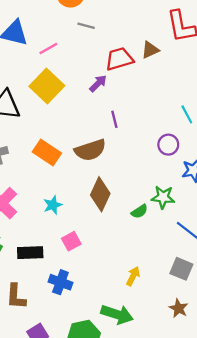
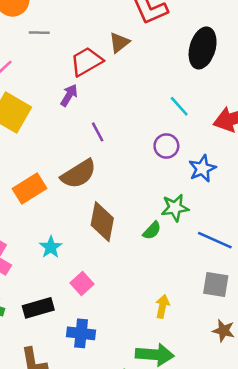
orange rectangle: (47, 152) -> (30, 189), turned -52

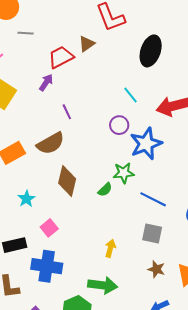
blue star: (202, 169) -> (146, 144), size x1.5
blue cross: (81, 333) -> (47, 266), size x1.4

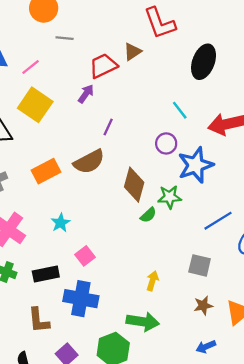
purple line: (67, 112) -> (108, 127), turned 49
brown diamond: (67, 181) -> (134, 185), moved
blue line: (153, 199) -> (218, 221), moved, turned -60
brown star: (156, 269) -> (203, 305), turned -30

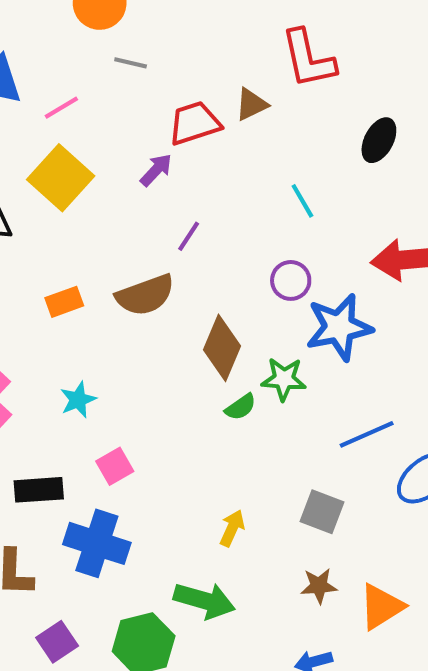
black ellipse: (204, 62) -> (379, 140), size x0.7
cyan line: (180, 110) -> (302, 201), moved
orange rectangle: (46, 171) -> (64, 302), size x0.7

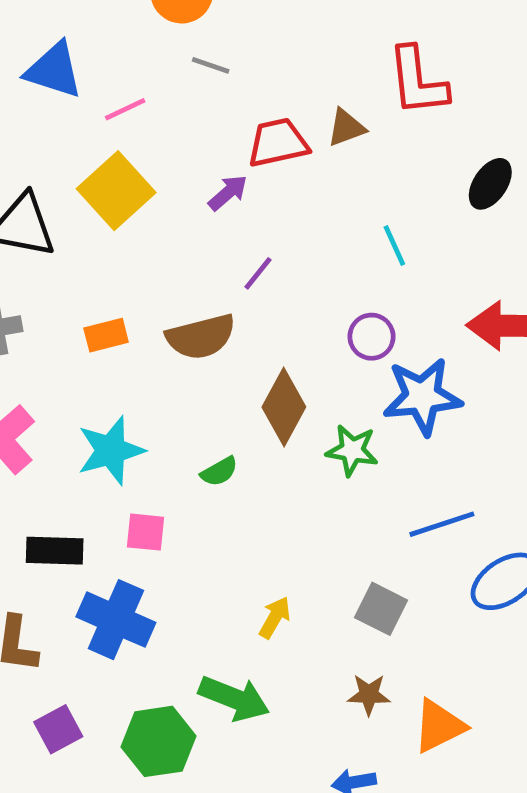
cyan star: (78, 400) -> (111, 451), size x1.6
green semicircle: (241, 407) -> (219, 472), moved
pink square: (115, 466) -> (146, 532), turned 30

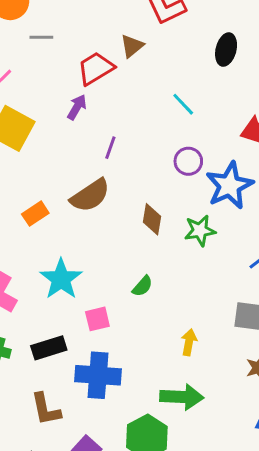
brown diamond: (284, 407) -> (152, 219), size x0.7
green semicircle: (219, 472) -> (142, 286), moved

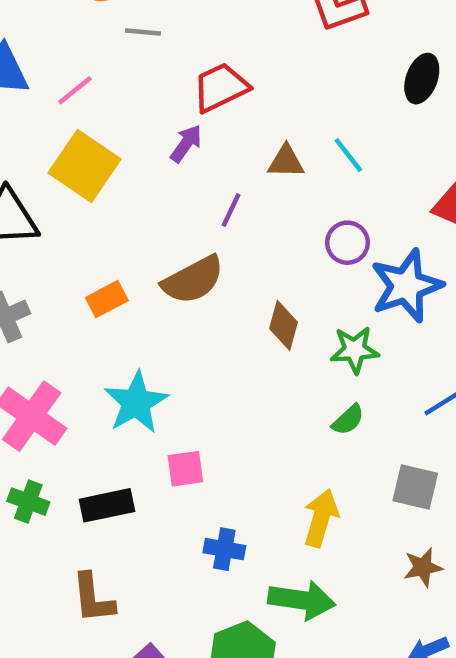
brown triangle: (132, 46) -> (286, 162), moved, turned 35
green semicircle: (142, 286) -> (348, 420), moved
yellow arrow: (189, 342) -> (321, 518), size x1.4
blue cross: (98, 375) -> (224, 549), moved, size x0.6

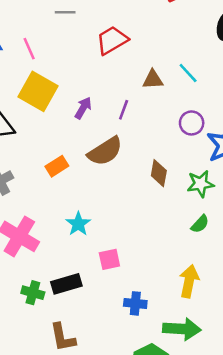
pink line: (75, 90) -> (29, 49), turned -70
purple arrow: (186, 144) -> (83, 108), moved
cyan star: (136, 402) -> (78, 224), size x0.7
green cross: (28, 502) -> (33, 293), moved

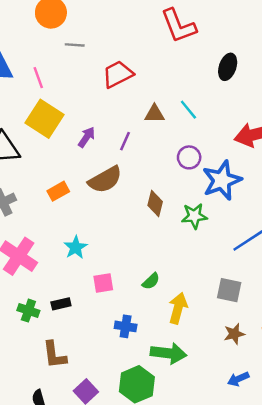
green semicircle: (200, 224) -> (151, 281), moved
black rectangle: (66, 284) -> (61, 304), size x0.7

